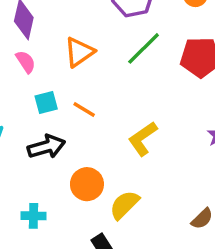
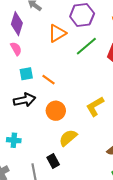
orange triangle: (79, 52) -> (57, 33), moved
yellow L-shape: (143, 139) -> (95, 106), moved
orange circle: (87, 184) -> (56, 111), moved

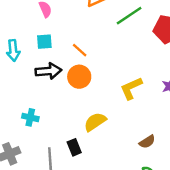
cyan square: (26, 74) -> (44, 42), moved
orange circle: (56, 111) -> (79, 77), moved

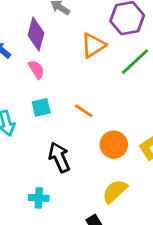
black arrow: (48, 71) -> (59, 157), moved, turned -100
orange circle: (79, 77) -> (114, 145), moved

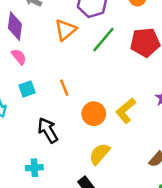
orange line: (84, 111) -> (64, 88), turned 42

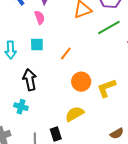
orange line: (64, 88) -> (66, 54), turned 40
black arrow: (48, 130) -> (30, 80), moved

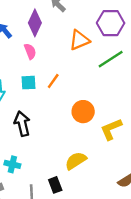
orange line: (66, 54) -> (53, 81), moved
orange circle: (81, 82) -> (83, 112), moved
cyan cross: (21, 107) -> (12, 164), moved

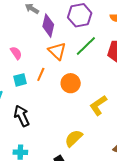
purple diamond: (35, 23) -> (48, 26), moved
orange triangle: (79, 40) -> (57, 51), moved, turned -42
orange circle: (83, 112) -> (71, 83), moved

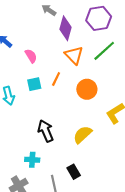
black arrow: (22, 116) -> (46, 131), moved
yellow semicircle: (74, 138) -> (83, 135), moved

